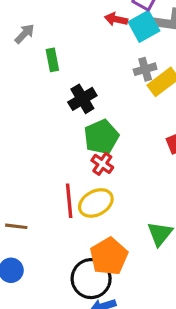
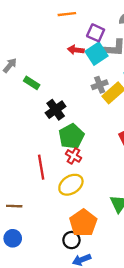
green rectangle: (52, 60) -> (32, 83), turned -42
red line: (69, 201) -> (41, 167), moved
black circle: (91, 279) -> (71, 240), size x0.6

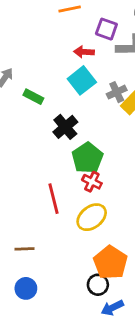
cyan square: (96, 54) -> (82, 80), moved

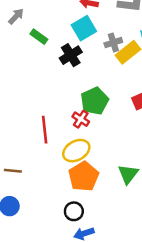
black cross: (65, 127) -> (71, 55), moved
green pentagon: (87, 158) -> (95, 101), moved
orange pentagon: (110, 263) -> (84, 176), moved

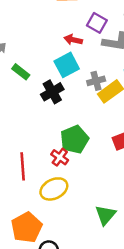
orange pentagon: (84, 176) -> (27, 227), moved

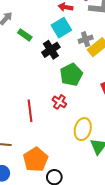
green pentagon: (74, 139) -> (71, 75), moved
yellow ellipse: (54, 189) -> (83, 129), moved, turned -45

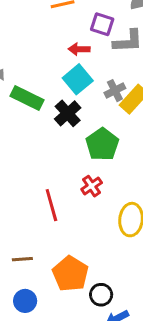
green rectangle: (25, 35) -> (27, 98), size x1.5
red cross: (59, 102) -> (92, 186), turned 32

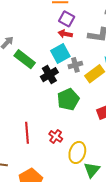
purple square: (102, 24) -> (67, 19), moved
gray cross: (115, 91) -> (75, 65), moved
red cross: (92, 186) -> (56, 136), moved, turned -32

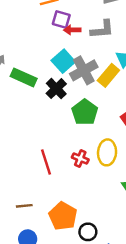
red arrow: (65, 34) -> (72, 30), moved
gray cross: (75, 65) -> (84, 70), size x1.6
yellow ellipse: (77, 152) -> (107, 152), moved

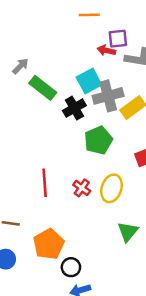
purple square: (61, 19) -> (118, 39), moved, turned -36

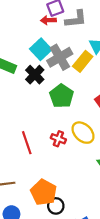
yellow ellipse: (112, 188) -> (83, 133), turned -50
black circle: (71, 267) -> (56, 206), moved

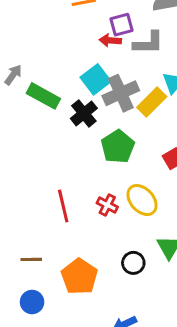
black circle: (56, 206) -> (133, 263), moved

